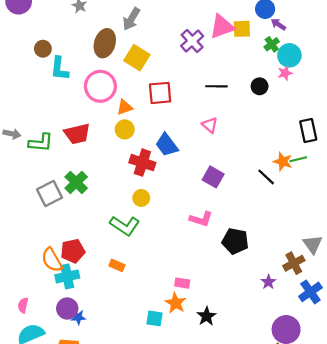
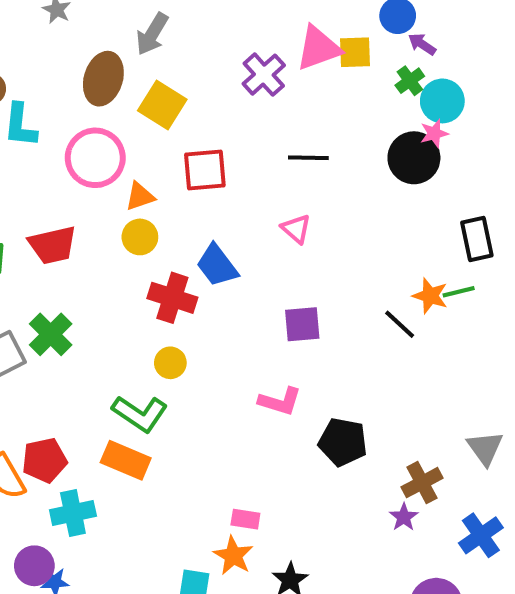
black circle: (260, 86) -> (414, 158), moved, size x1.6
purple square: (213, 177) -> (302, 324), turned -35
brown cross: (294, 263) -> (422, 483), moved
orange rectangle: (117, 265) -> (126, 460), moved, size x1.6
cyan cross: (67, 276) -> (73, 513), moved

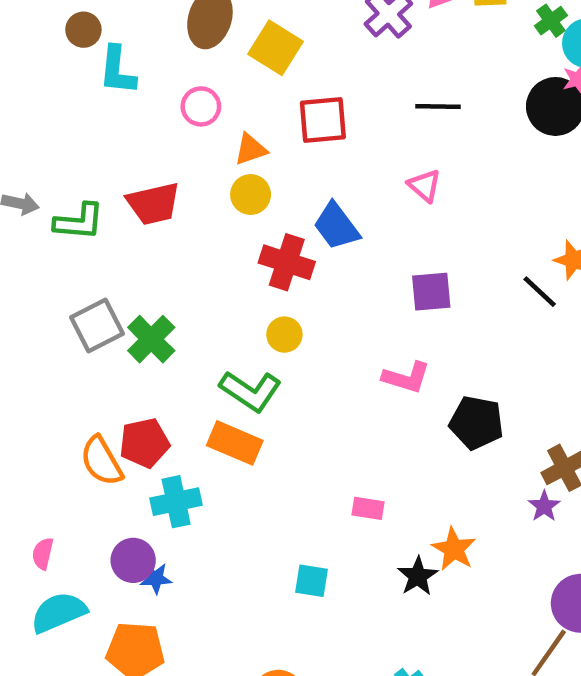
pink circle: (95, 158) -> (201, 106), size x0.6
green cross: (51, 334) -> (151, 339), moved
orange star: (233, 556) -> (454, 549), moved

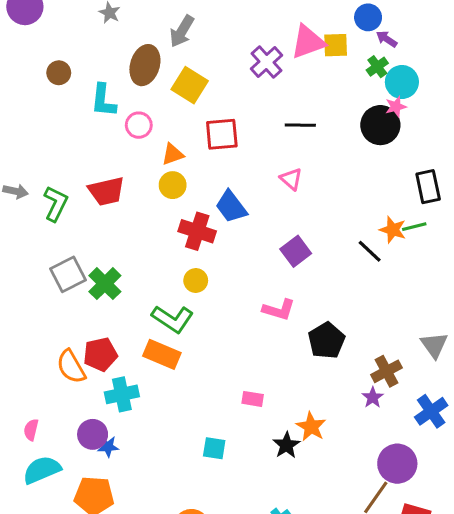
cyan L-shape: (117, 70) -> (103, 100), moved
green L-shape: (79, 222) -> (56, 204), turned -69
purple square: (431, 292) -> (296, 251), turned -32
black pentagon: (476, 423) -> (326, 341), turned 30

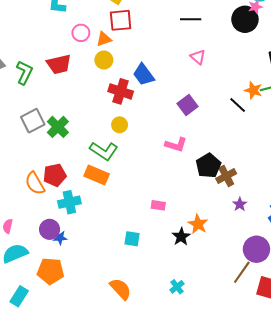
pink circle: (139, 125) -> (81, 33), moved
red square: (222, 134) -> (121, 20), moved
pink triangle: (291, 179) -> (198, 57), moved
brown cross: (387, 371) -> (226, 176), moved

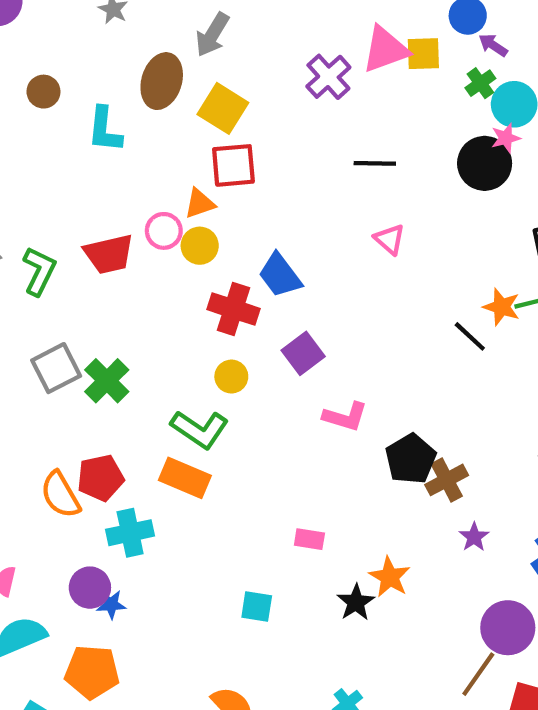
pink circle: (81, 33) -> (164, 231), moved
purple square: (187, 105) -> (303, 353), moved

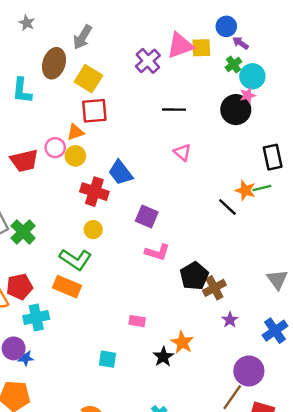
purple square: (303, 353) -> (147, 217), moved, turned -30

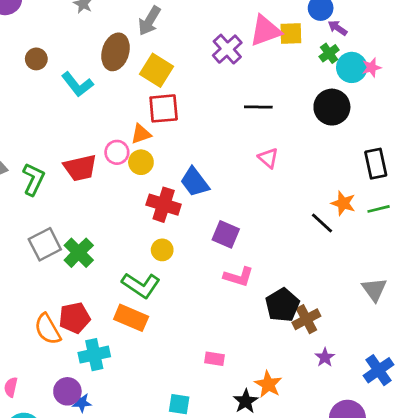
cyan L-shape: (22, 91) -> (77, 84), turned -44
pink star: (248, 95) -> (372, 67), moved
green line: (262, 188) -> (379, 209), moved
gray triangle: (277, 279) -> (374, 290), moved

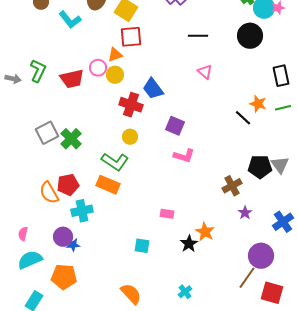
green L-shape: (33, 179) -> (38, 71), moved
black pentagon: (282, 305) -> (260, 167), moved, turned 30

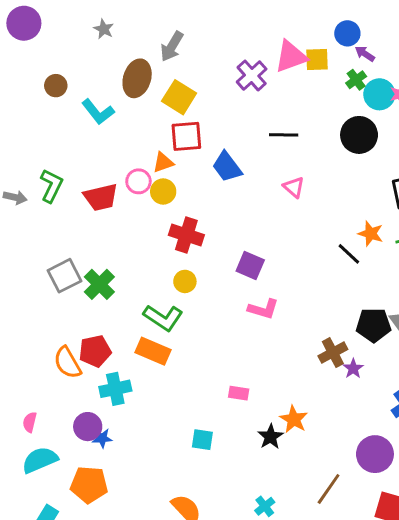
blue trapezoid: (153, 89) -> (227, 167), moved
purple star: (245, 213) -> (353, 369), moved
brown line: (247, 278) -> (329, 489), moved

